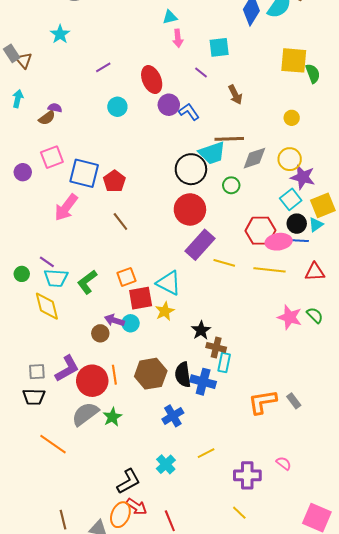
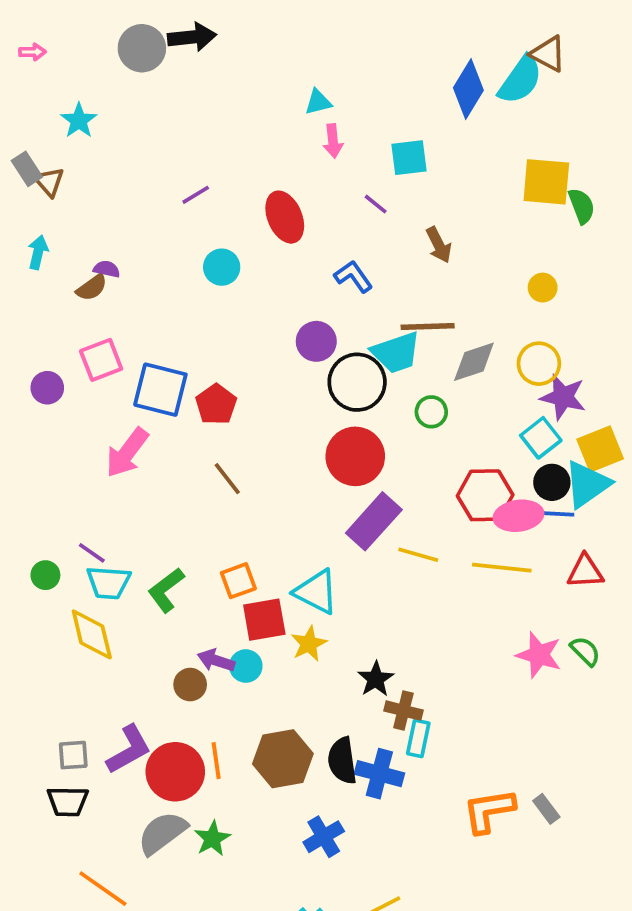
cyan star: (60, 34) -> (79, 121), moved
purple circle: (169, 105) -> (316, 341), moved
cyan triangle: (316, 225) -> (587, 484), size x1.8

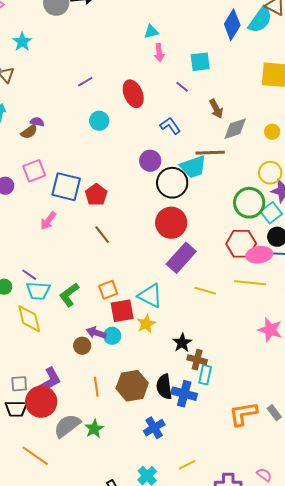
gray diamond: (474, 362) -> (235, 129), moved
green circle: (431, 412) -> (249, 203), moved, size x1.8
pink arrow: (127, 453) -> (48, 221), size x0.7
yellow line: (418, 555) -> (205, 291), moved
red circle: (175, 772) -> (41, 402), moved

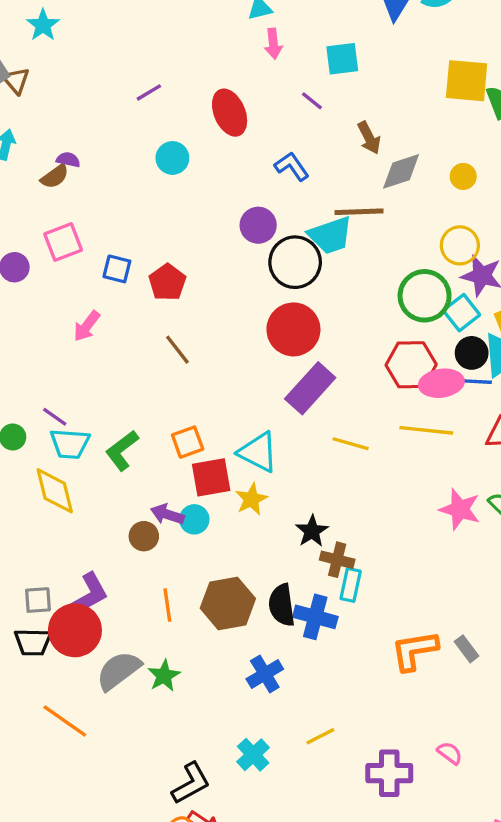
blue square: (66, 187) -> (117, 269), size x0.6

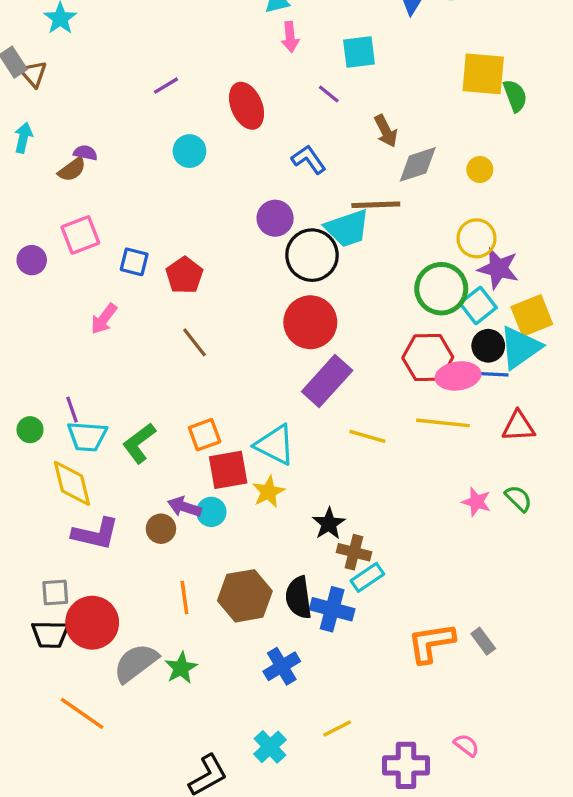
purple line: (55, 417) -> (72, 410), turned 36
pink star: (460, 509) -> (476, 502), size x0.7
cyan rectangle: (351, 585) -> (367, 577), turned 44
purple L-shape: (88, 595) -> (95, 534), moved, turned 42

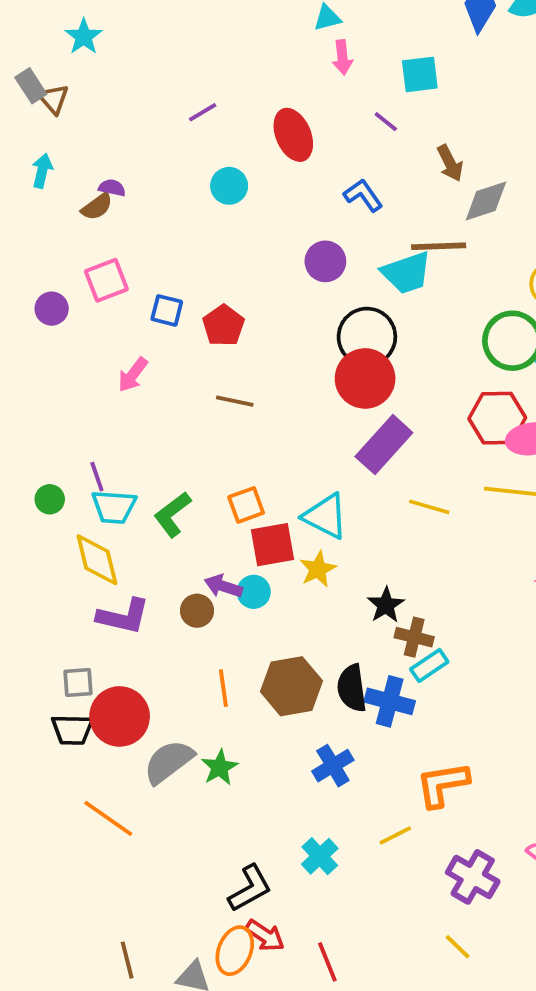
black circle: (312, 255) -> (367, 337), moved
brown line: (195, 342) -> (235, 401), turned -40
orange L-shape: (431, 643) -> (442, 784), moved
purple cross: (406, 765) -> (473, 877), turned 30

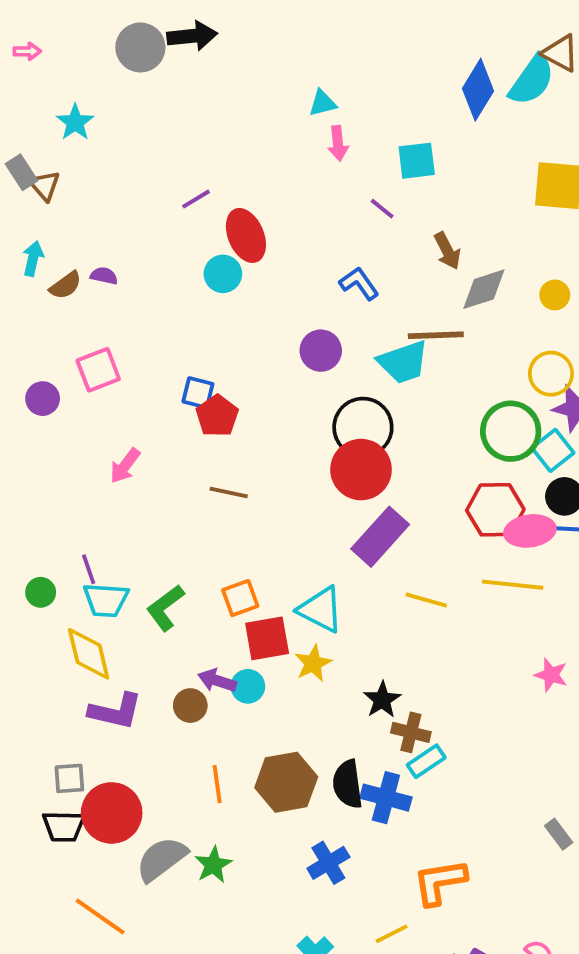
red ellipse: (293, 135) -> (246, 235), moved
brown semicircle: (97, 207) -> (66, 285), moved
blue square: (167, 310) -> (198, 393), moved

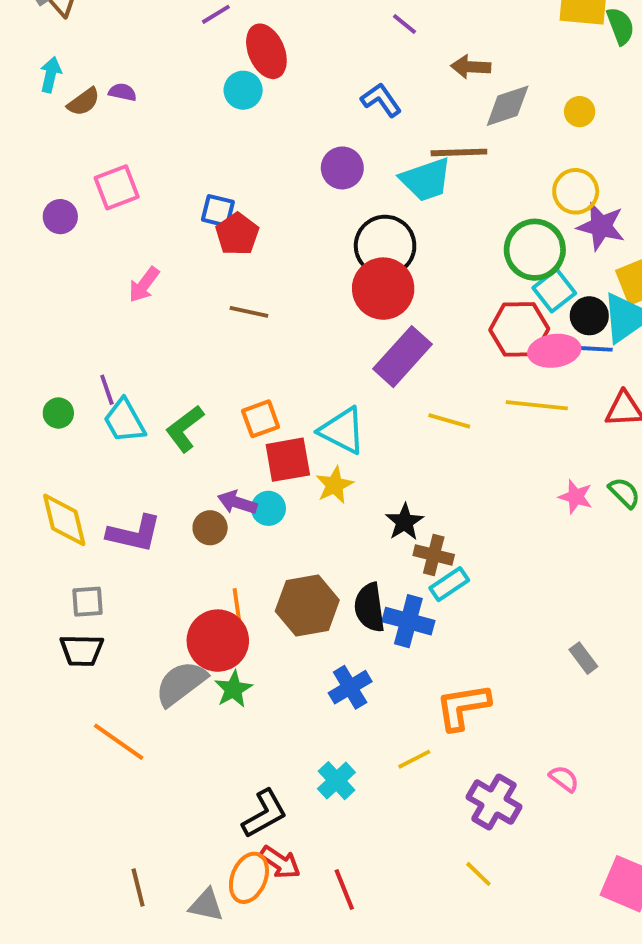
brown arrow: (447, 251) -> (471, 67), turned 120
cyan square: (553, 450) -> (554, 290), moved
cyan trapezoid: (106, 600) -> (124, 421), turned 57
yellow diamond: (89, 654) -> (64, 520), moved
red circle: (112, 813) -> (218, 641), moved

